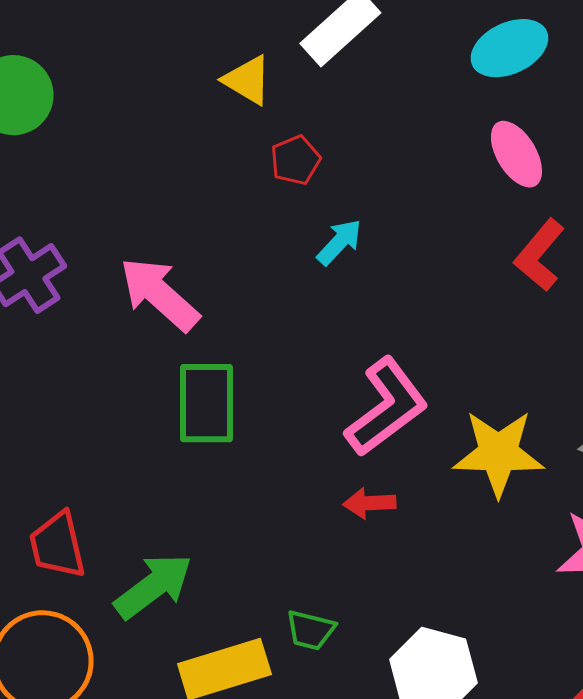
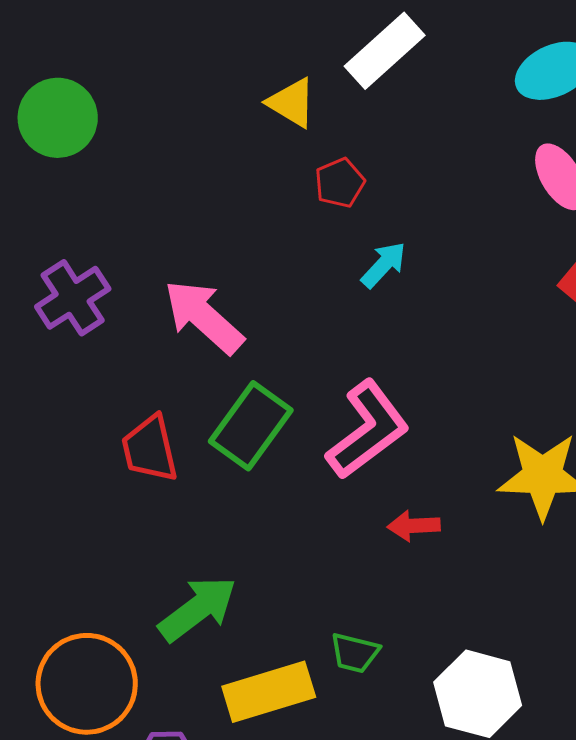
green rectangle: (206, 403) -> (251, 426), turned 36
pink L-shape: (386, 407) -> (368, 430), moved
red trapezoid: (57, 545) -> (150, 449), moved

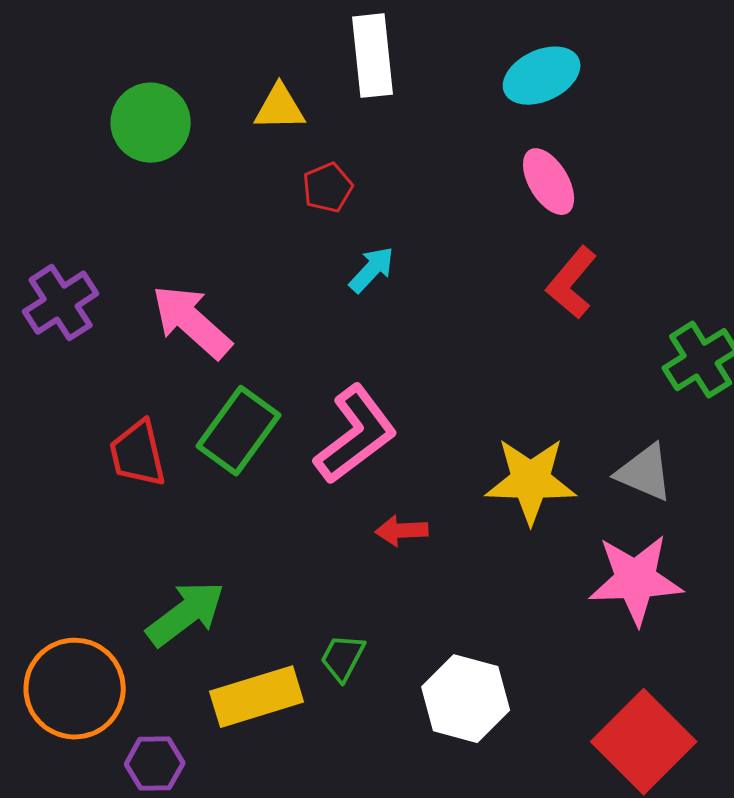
white rectangle: (385, 51) -> (373, 56), turned -54
yellow triangle: (292, 103) -> (280, 108), turned -32
green circle: (58, 118) -> (151, 123), moved
green trapezoid: (355, 653) -> (343, 658), turned 104

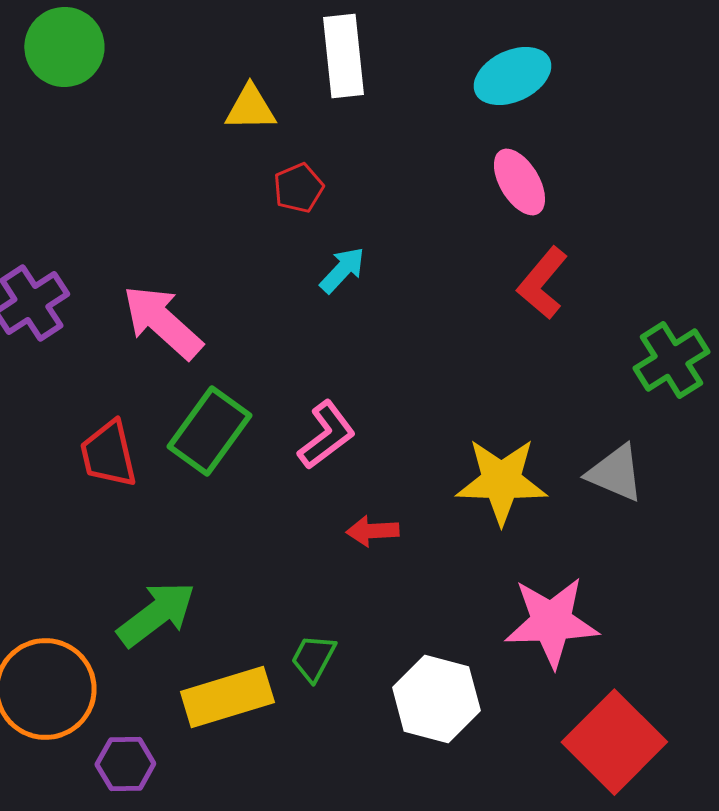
green circle: (151, 123) -> (64, 47), moved
pink L-shape: (356, 435) -> (326, 435), size x0.7
pink star: (636, 580) -> (551, 622), moved

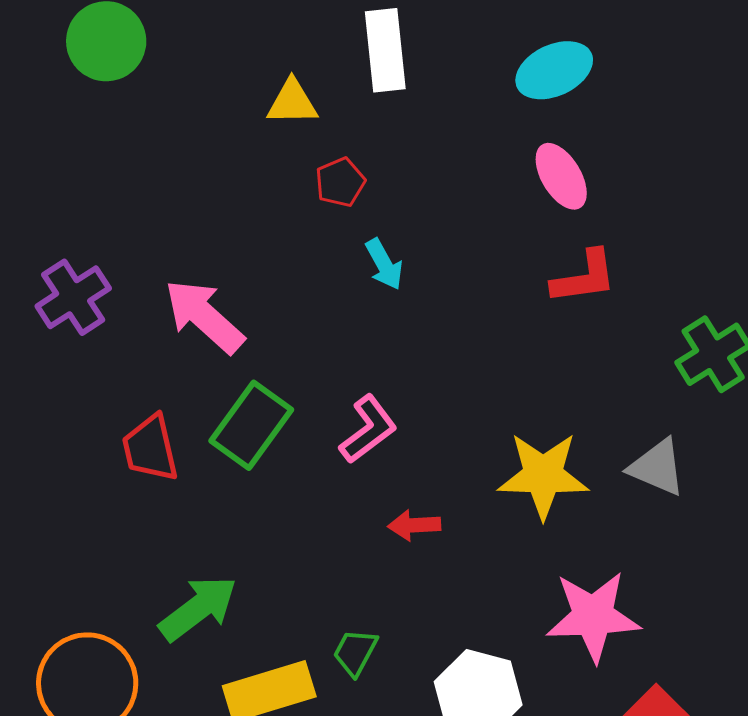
cyan arrow: (342, 270) -> (384, 264), turned 108
red L-shape: (542, 283) -> (584, 277), turned -138

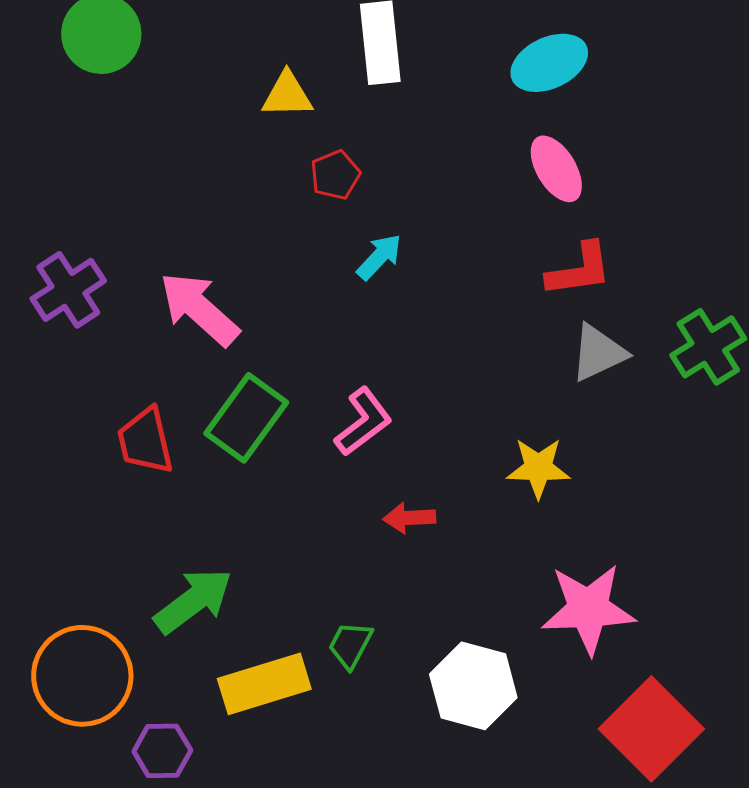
cyan arrow: (384, 264) -> (379, 257), turned -108
gray triangle: (657, 467) -> (598, 353), moved, turned -48
yellow star: (543, 475) -> (538, 468), size x0.7

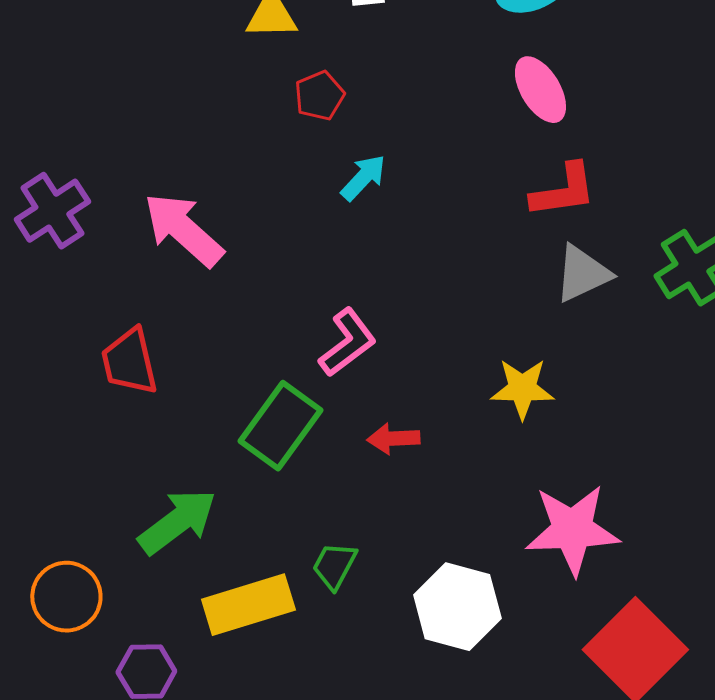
green rectangle: (246, 418) -> (280, 426), moved
orange circle: (82, 676) -> (66, 597), size x0.7

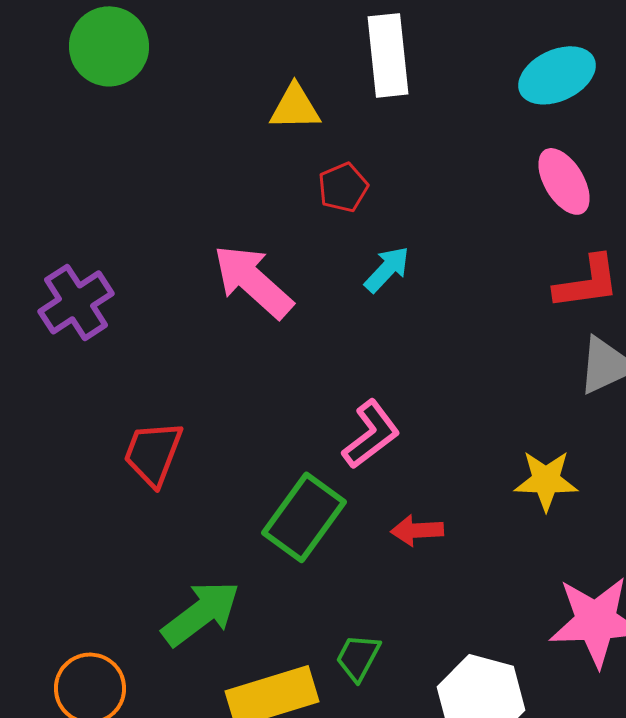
pink arrow: (183, 230) -> (253, 281), moved
red trapezoid: (129, 362) -> (153, 453), turned 34

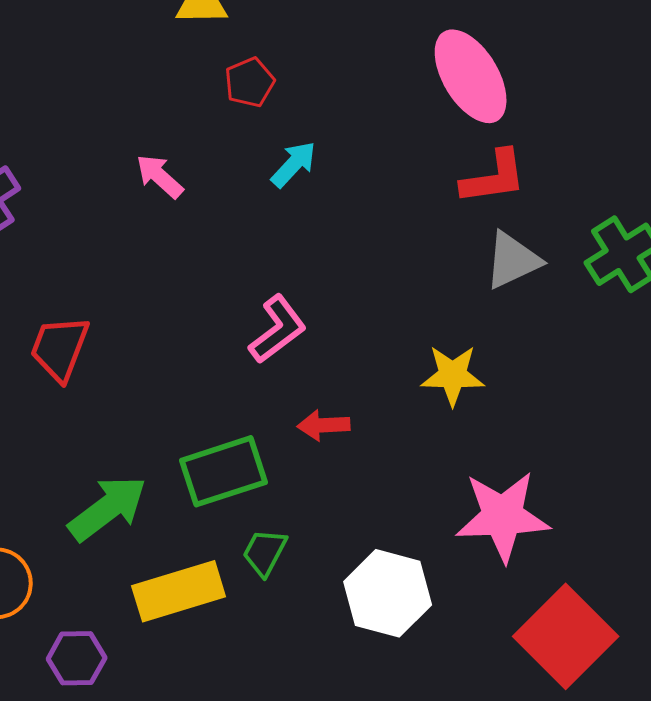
pink ellipse: (564, 181) -> (471, 76), size x1.4
pink arrow: (253, 281) -> (160, 176), size x0.6
green rectangle: (304, 517) -> (224, 471), moved, turned 36

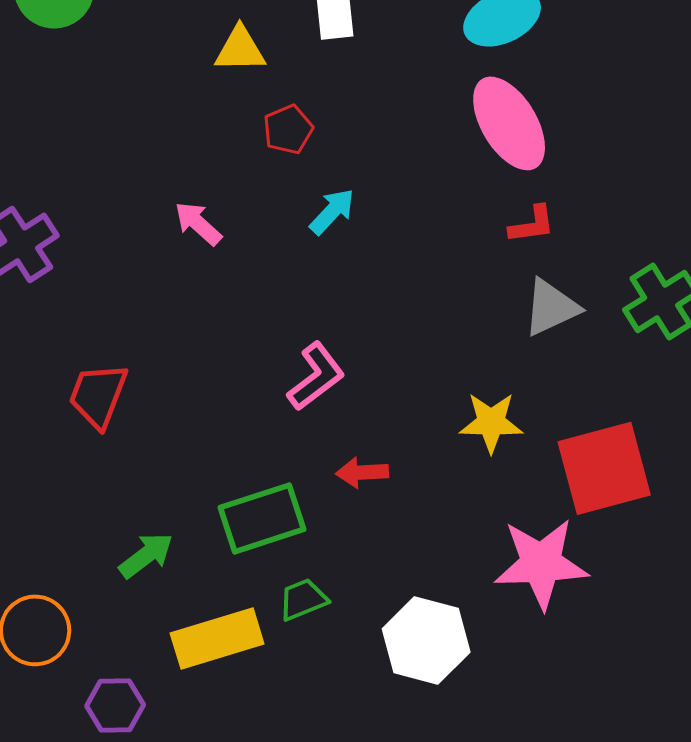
red L-shape: (494, 177) -> (532, 224), size x0.7
green arrow: (108, 508) -> (146, 555), size x0.7
green trapezoid: (265, 552) -> (303, 599), turned 40
red square: (566, 636) -> (604, 468), moved, turned 30

